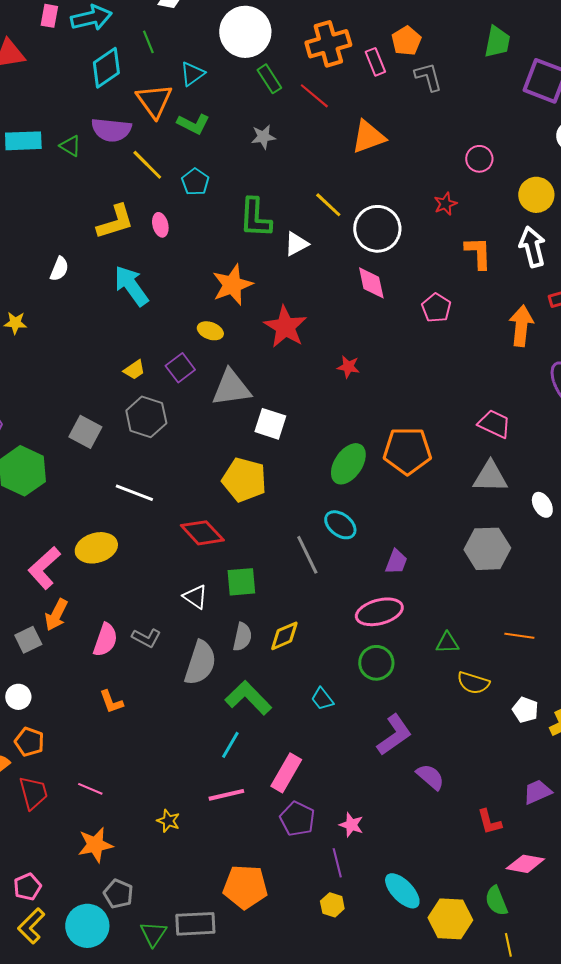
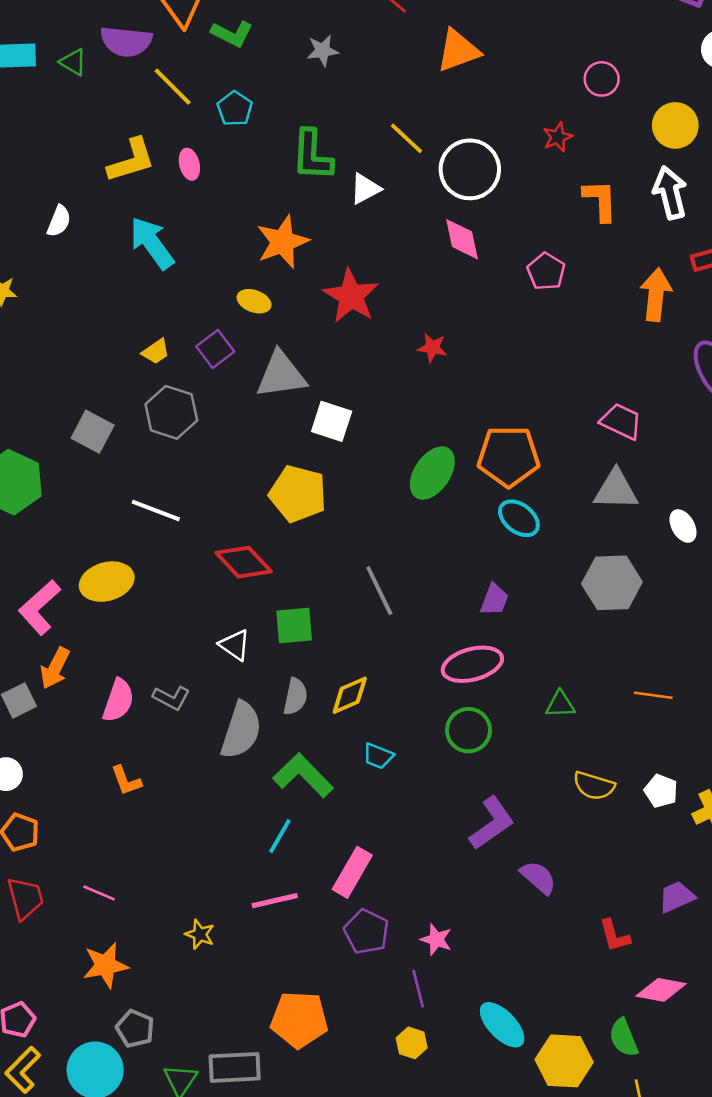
cyan ellipse: (340, 525) -> (519, 518), moved
yellow semicircle: (473, 683) -> (594, 786), moved
cyan trapezoid: (322, 699) -> (378, 756), moved, turned -30

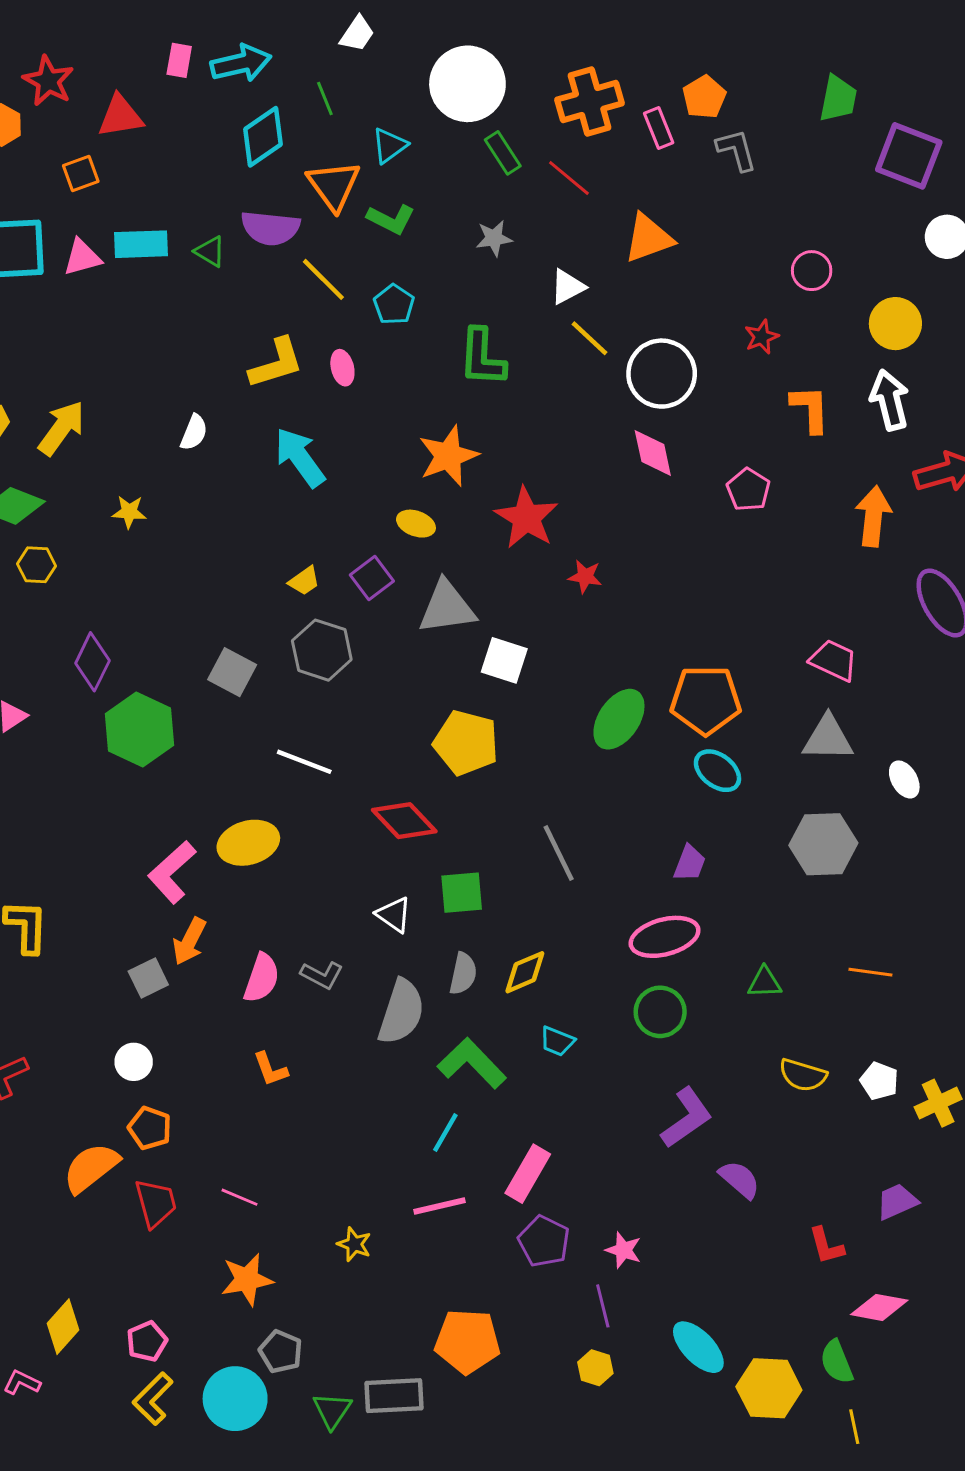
white triangle: (365, 189) -> (567, 287), moved
red star: (432, 348) -> (585, 577), moved

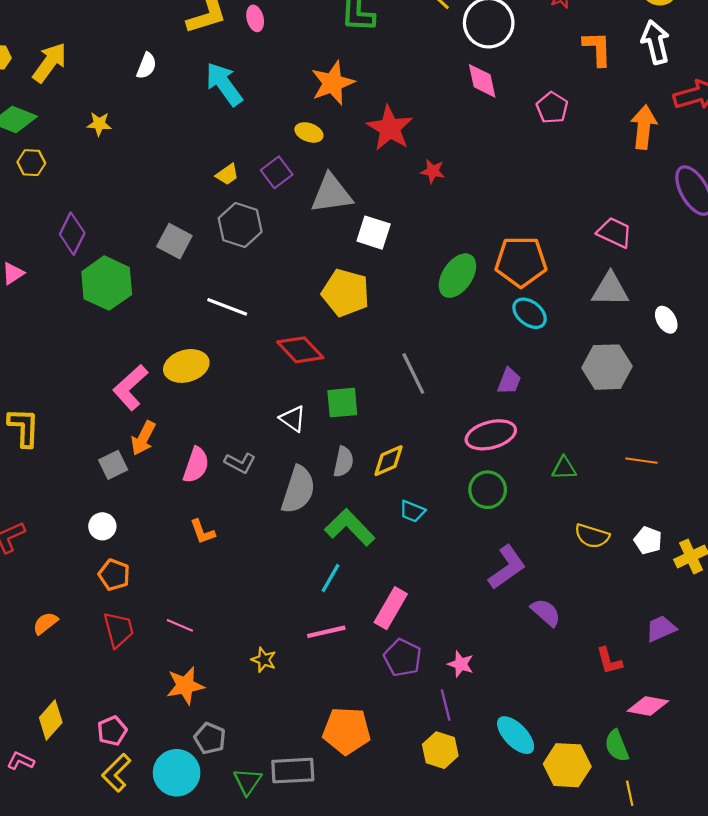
orange semicircle: (91, 1168) -> (45, 623), moved, size x0.6
yellow hexagon: (595, 1368) -> (440, 750), size x1.4

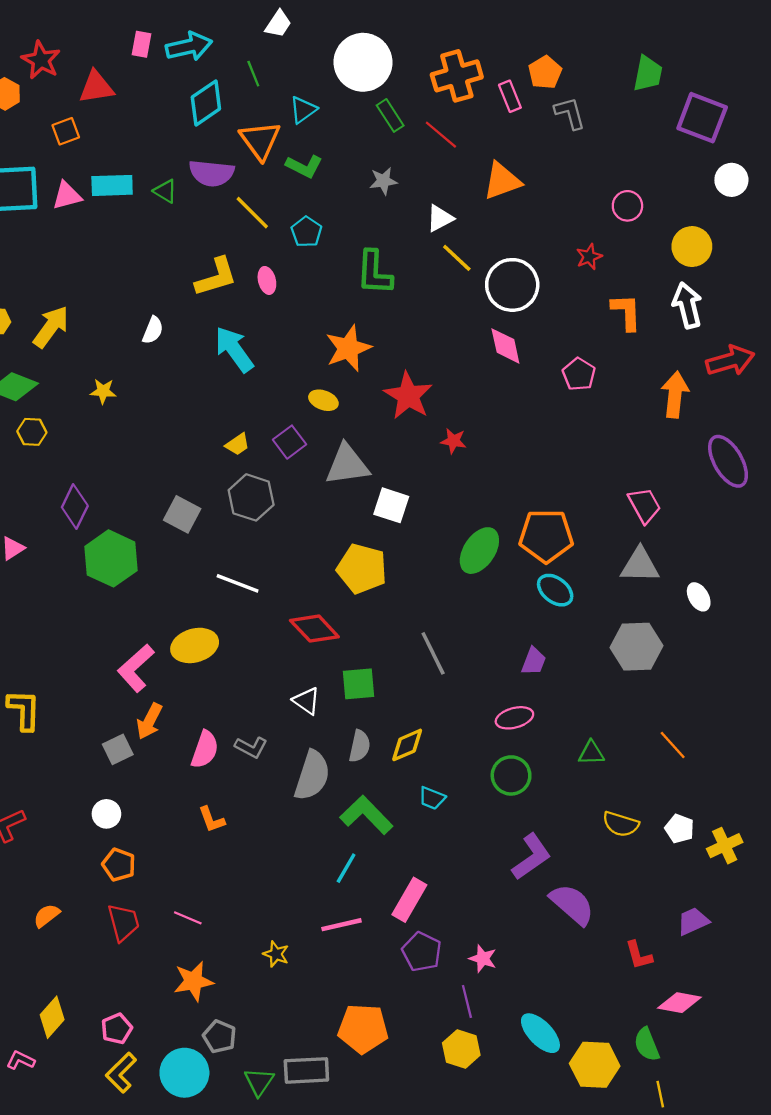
pink trapezoid: (615, 233) -> (644, 505), turned 36
pink ellipse: (491, 435) -> (514, 718), size x0.7
orange line: (641, 461) -> (673, 745), turned 40
purple semicircle: (546, 612) -> (572, 904), size x1.4

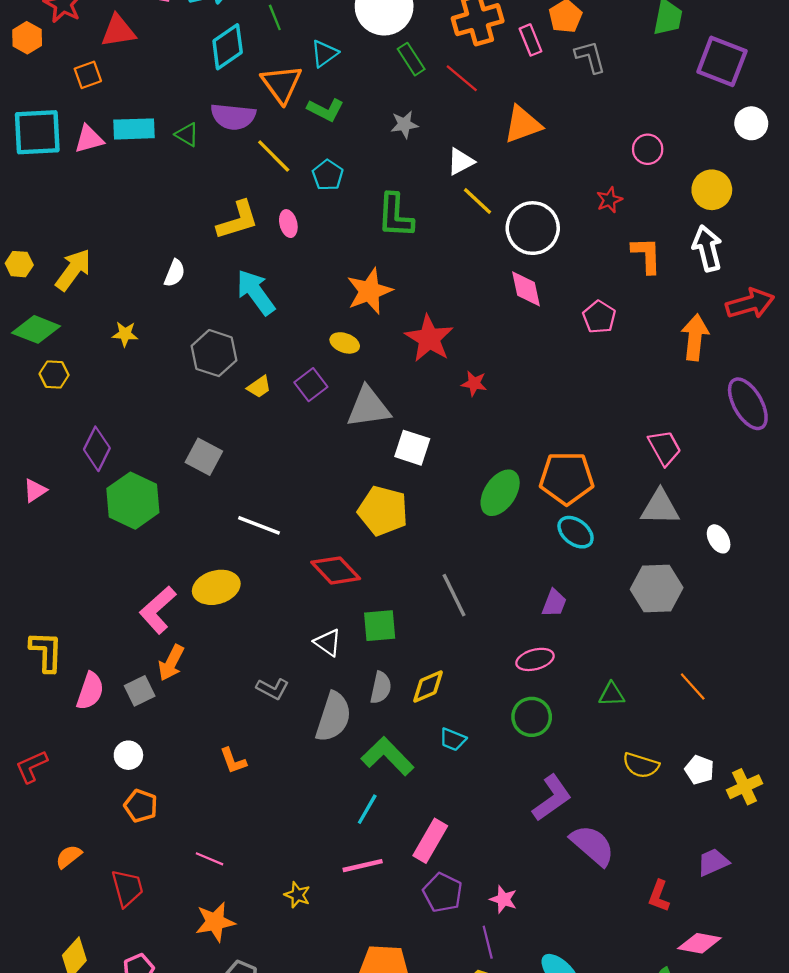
gray hexagon: (251, 497) -> (214, 353), moved
pink semicircle: (205, 749) -> (90, 691), moved
red trapezoid: (123, 922) -> (127, 888), moved
red L-shape: (639, 955) -> (659, 896), turned 36

